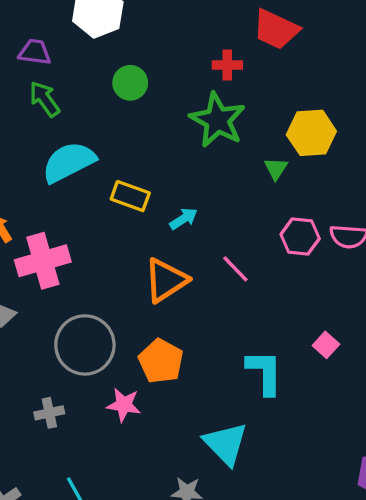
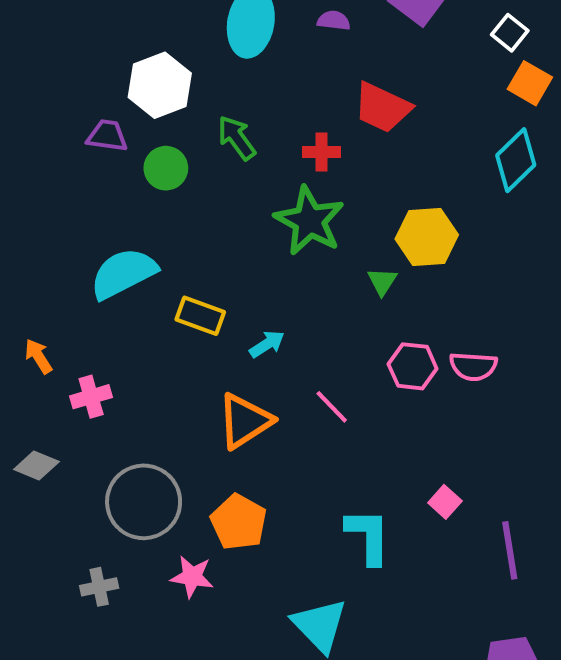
purple trapezoid: (35, 52) -> (107, 136), moved
green circle: (130, 83) -> (166, 168), moved
green arrow: (44, 99) -> (237, 138), moved
pink cross: (43, 261) -> (91, 397), size x0.6

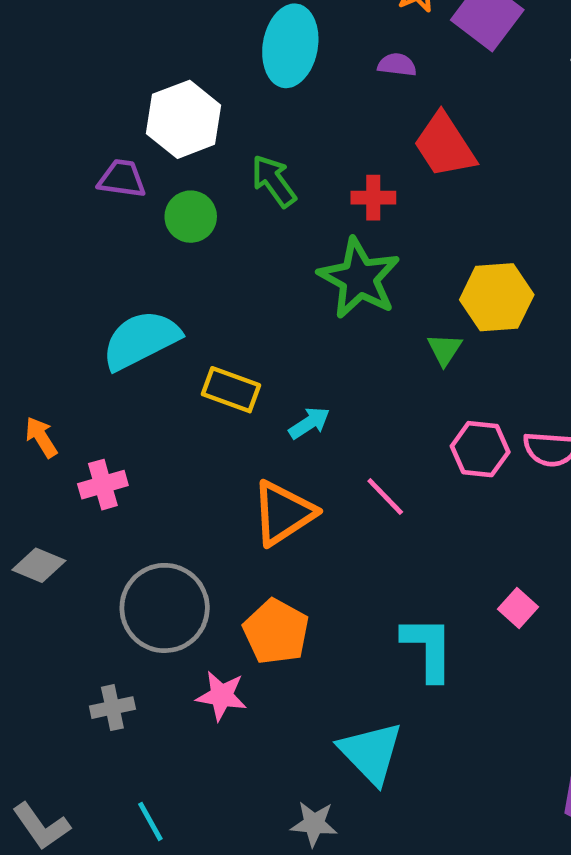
purple semicircle: (334, 21) -> (397, 65), moved
red trapezoid: (382, 107) -> (444, 145), turned 32

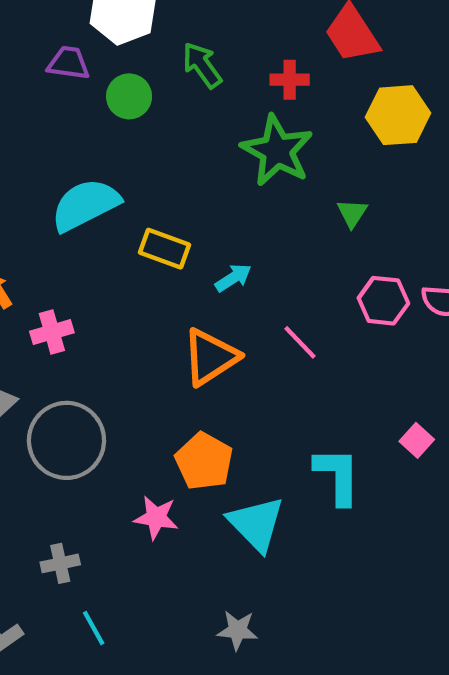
yellow hexagon: (497, 297) -> (398, 115), moved
gray circle: (165, 608) -> (66, 440), moved
gray cross: (112, 708) -> (60, 563), moved
cyan triangle: (371, 753) -> (256, 524), moved

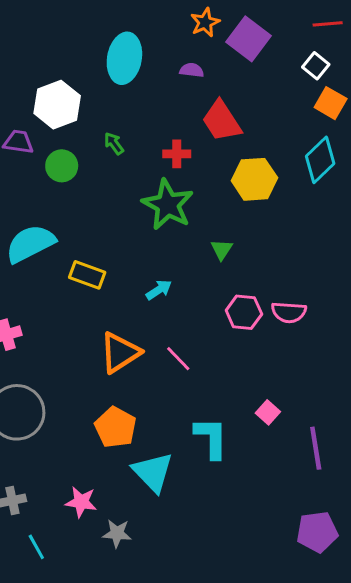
green arrow: (202, 65) -> (114, 143), size x0.7
cyan arrow: (233, 278) -> (159, 290), moved
pink line: (300, 342) -> (178, 359), moved
pink star: (156, 518) -> (81, 502), moved
gray star: (237, 630) -> (117, 533), moved

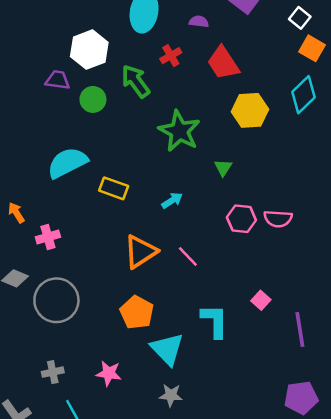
green arrow: (114, 143) -> (136, 81), size x1.8
red cross: (177, 154) -> (171, 56), moved, turned -30
gray star: (117, 533) -> (171, 395), moved

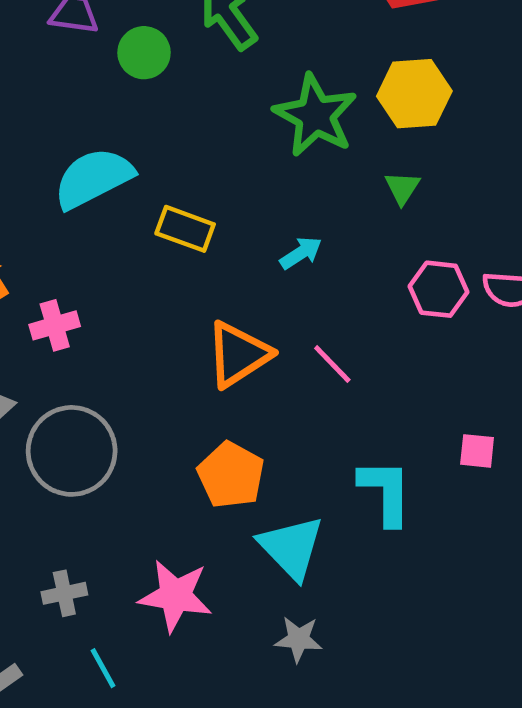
yellow hexagon: (250, 110) -> (414, 94), moved
pink square: (261, 300) -> (477, 451), turned -36
pink star: (109, 373) -> (175, 596), size x1.4

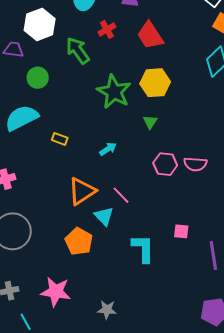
green circle: (144, 53) -> (38, 78), moved
yellow rectangle: (185, 229) -> (60, 139), size x0.7
cyan triangle: (291, 547) -> (104, 216), moved, size x0.7

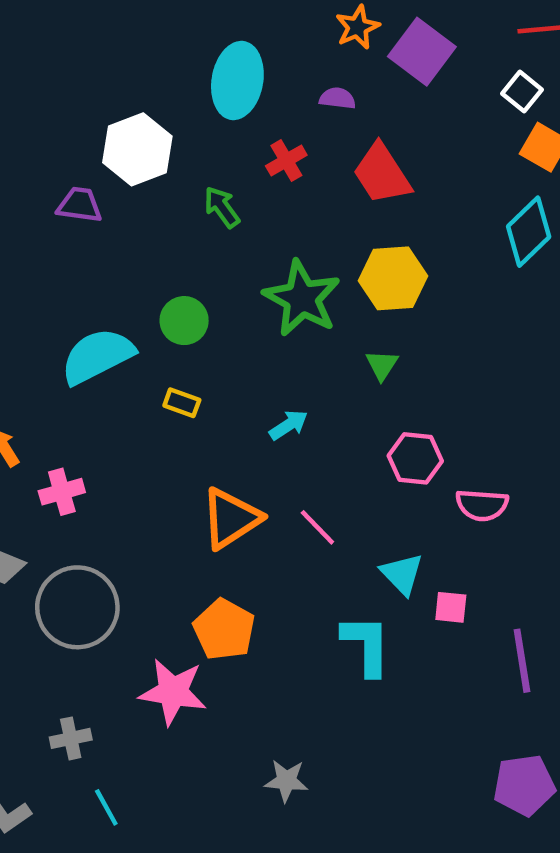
green arrow: (78, 51) -> (222, 207), size x0.7
green circle: (38, 78) -> (184, 321), moved
pink semicircle: (195, 164) -> (482, 505), moved
cyan triangle: (104, 216) -> (402, 574), moved
pink star: (56, 292) -> (173, 692), moved

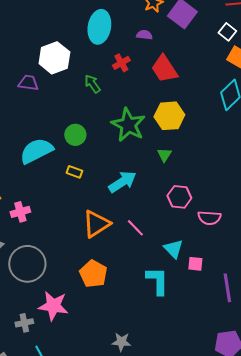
cyan arrow: (289, 425) -> (122, 182), size x1.6
pink star: (173, 692) -> (53, 306), moved

